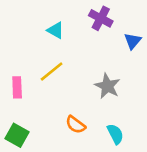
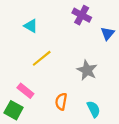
cyan triangle: (56, 30) -> (31, 26), moved
pink rectangle: (17, 87) -> (25, 91), moved, turned -49
orange semicircle: (75, 125) -> (61, 102), turned 63

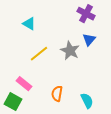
purple cross: (82, 15) -> (86, 14), moved
blue triangle: (108, 33) -> (89, 40), moved
gray star: (87, 70) -> (70, 51), moved

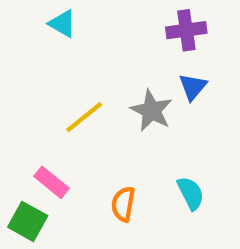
purple cross: (86, 14) -> (186, 30), turned -36
cyan triangle: (29, 24) -> (62, 24), moved
cyan semicircle: (87, 101) -> (191, 193), moved

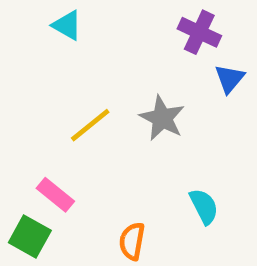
purple cross: (186, 30) -> (199, 32), turned 33
blue triangle: (193, 87) -> (229, 79), moved
orange semicircle: (123, 204) -> (132, 241), moved

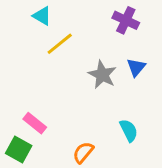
blue triangle: (229, 79) -> (136, 67), moved
yellow line: (90, 125) -> (60, 44), moved
orange semicircle: (132, 241) -> (83, 152), turned 30

